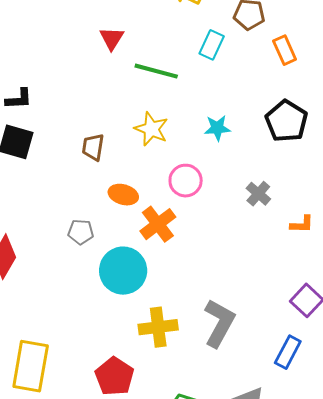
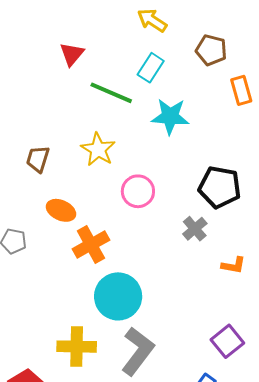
cyan rectangle: (212, 45) -> (151, 68), moved
black pentagon: (286, 121) -> (220, 187), moved, turned -30
cyan star: (217, 128) -> (170, 116), moved, size x1.4
pink circle: (186, 181) -> (138, 191), moved
cyan circle: (123, 271) -> (118, 296), moved

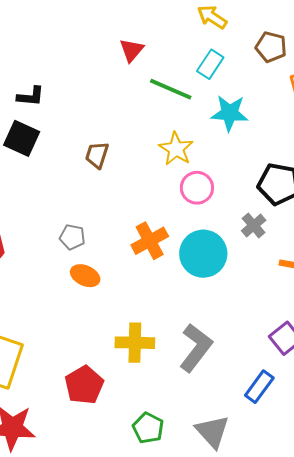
yellow star: (98, 149) -> (176, 149), moved
orange ellipse: (61, 210) -> (85, 276), moved
cyan circle: (118, 296) -> (203, 254), moved

